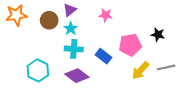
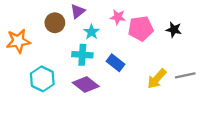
orange star: (16, 15) -> (18, 41), moved
cyan star: (71, 28) -> (91, 32), moved
black star: (158, 35) -> (174, 30), moved
pink pentagon: (130, 45) -> (141, 28), moved

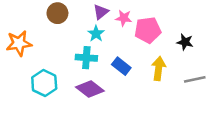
purple triangle: (78, 11) -> (101, 12), moved
brown circle: (55, 23) -> (57, 13), moved
black star: (174, 30) -> (185, 42), moved
yellow arrow: (157, 79) -> (159, 69), moved, turned 145

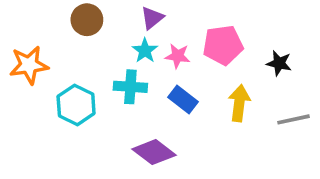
pink star: (124, 18) -> (178, 56), moved
cyan hexagon: (44, 83) -> (76, 105), moved
purple diamond: (90, 89) -> (154, 152), moved

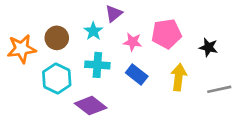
brown circle: (87, 20) -> (57, 38), moved
cyan star: (145, 51) -> (93, 31), moved
purple diamond: (154, 152) -> (91, 106), moved

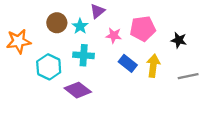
brown circle: (57, 38) -> (57, 23), moved
blue rectangle: (137, 74) -> (128, 63), moved

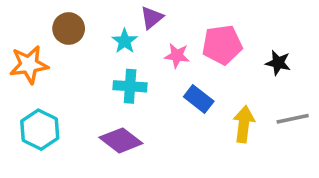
brown circle: (57, 23) -> (69, 29), moved
yellow arrow: (153, 66) -> (244, 124), moved
cyan hexagon: (49, 67) -> (40, 130), moved

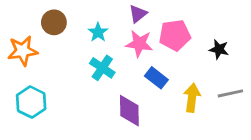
purple triangle: (152, 18) -> (138, 14), moved
pink star: (177, 56) -> (139, 44), size x1.4
cyan cross: (130, 86) -> (102, 68), turned 30
purple diamond: (121, 140) -> (129, 111), moved, turned 52

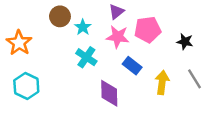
brown circle: (54, 22) -> (60, 16), moved
orange star: (23, 51) -> (19, 43), turned -30
gray line: (230, 93) -> (194, 79), turned 70

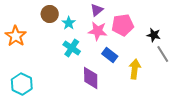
gray line: (194, 79) -> (163, 54), moved
cyan hexagon: (26, 86) -> (22, 84), moved

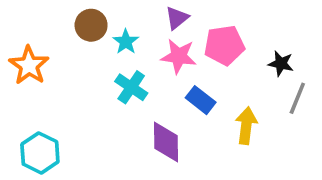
gray line: (163, 54) -> (297, 98), turned 54

